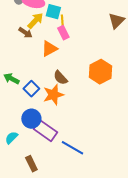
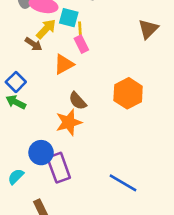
blue square: (31, 89) -> (16, 82), moved
purple rectangle: (45, 131) -> (59, 168), turned 35
blue line: (72, 148) -> (123, 183), moved

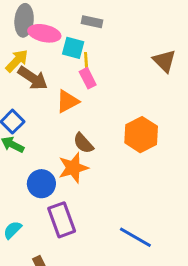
yellow arrow: (46, 29) -> (17, 61), moved
brown triangle: (148, 29) -> (164, 61), turned -30
brown arrow: (33, 44) -> (33, 78), size x1.5
blue circle: (41, 153) -> (41, 184), moved

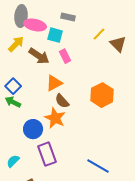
yellow line: (86, 62) -> (99, 34), moved, turned 48
brown arrow: (33, 78) -> (39, 56), moved
orange triangle: (67, 101) -> (54, 83), moved
orange star: (73, 168) -> (55, 118), turned -30

